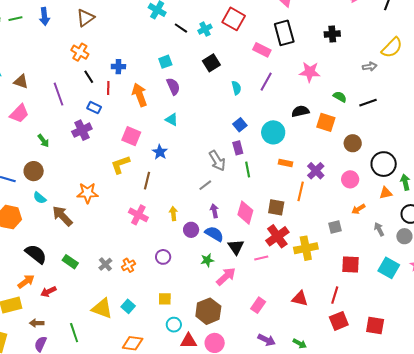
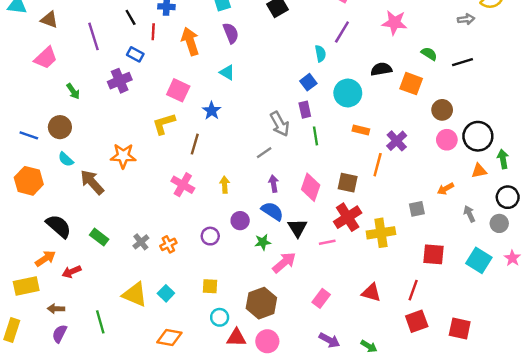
cyan semicircle: (236, 88) -> (320, 54), moved
pink circle: (350, 179) -> (447, 140), moved
purple circle: (191, 230) -> (240, 221), moved

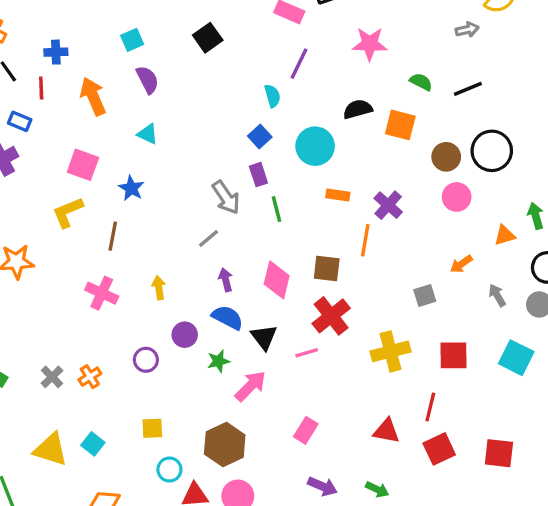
black circle: (478, 136) -> (492, 151), moved
yellow cross: (381, 233) -> (390, 351), moved
red triangle: (371, 292) -> (386, 431), moved

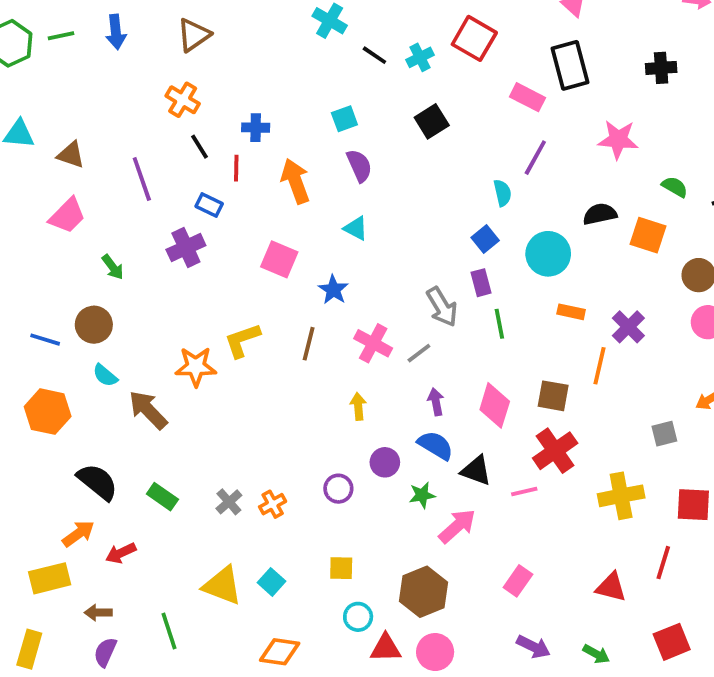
yellow L-shape: (68, 212) -> (242, 340), moved
pink cross: (102, 293) -> (373, 343), moved
black triangle: (264, 337) -> (476, 471), turned -36
red square: (439, 449) -> (672, 642), moved

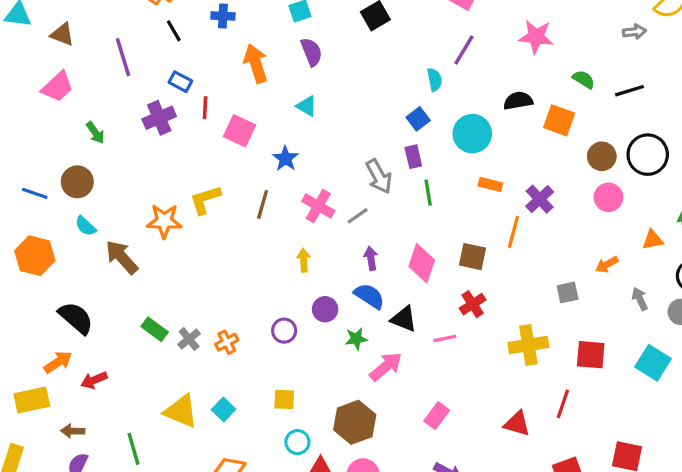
red line: (236, 168) -> (205, 108), moved
red cross: (555, 451) -> (473, 304), size x0.7
green rectangle: (162, 497) -> (155, 329), moved

